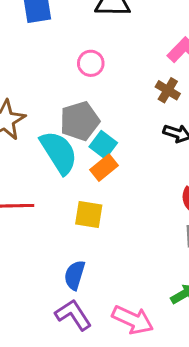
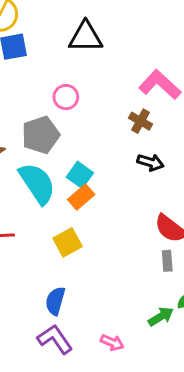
gray pentagon: (80, 121) -> (41, 135), moved
yellow square: (89, 214) -> (68, 242), turned -36
pink arrow: (133, 320) -> (112, 343), size x0.6

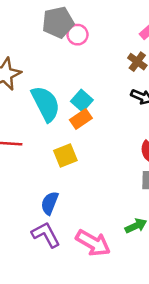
gray pentagon: (41, 135) -> (58, 22), moved
pink arrow: (112, 343) -> (93, 243), size x1.8

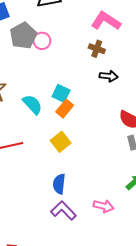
cyan semicircle: (46, 104) -> (32, 104), size x0.7
pink arrow: (93, 243) -> (104, 206), size x0.7

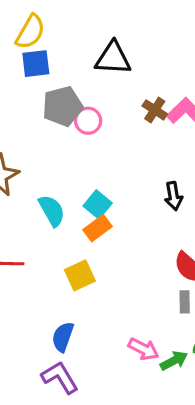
brown cross: (97, 49) -> (155, 110), moved
black arrow: (109, 76) -> (174, 196), turned 60
pink arrow: (104, 206) -> (143, 349), moved

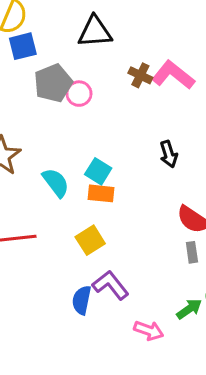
orange rectangle: (97, 228) -> (101, 193), turned 50
pink arrow: (143, 349) -> (149, 331), moved
purple L-shape: (60, 377) -> (111, 285), moved

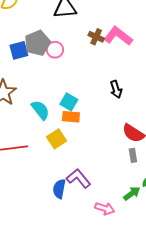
blue square: (23, 46) -> (19, 50), moved
yellow square: (90, 240) -> (57, 139), moved

